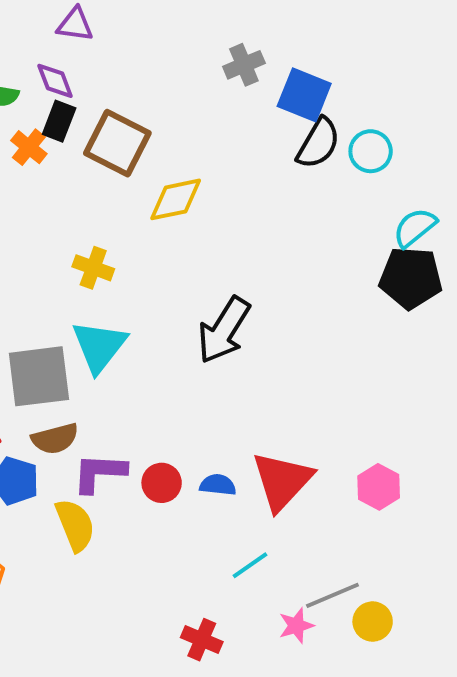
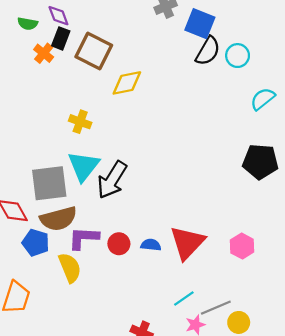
black pentagon: (411, 278) -> (260, 162), moved
black arrow: (224, 330) -> (112, 180), moved
brown semicircle: (55, 439) -> (58, 219), size x1.4
cyan line: (250, 565) -> (184, 298), moved

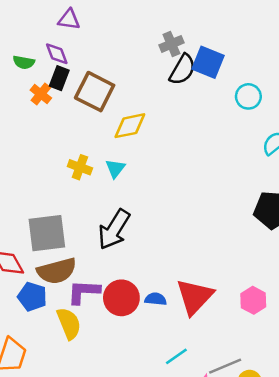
black semicircle: (208, 51) -> (182, 70), moved
cyan triangle: (84, 166) -> (115, 168), moved, size x0.6
red circle: (119, 244) -> (121, 298), size x1.5
cyan line: (184, 298) -> (176, 356), moved

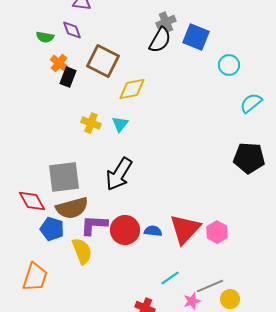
black semicircle: (182, 70) -> (160, 40), moved
black rectangle: (59, 78) -> (68, 77), moved
pink hexagon: (253, 300) -> (217, 232), moved

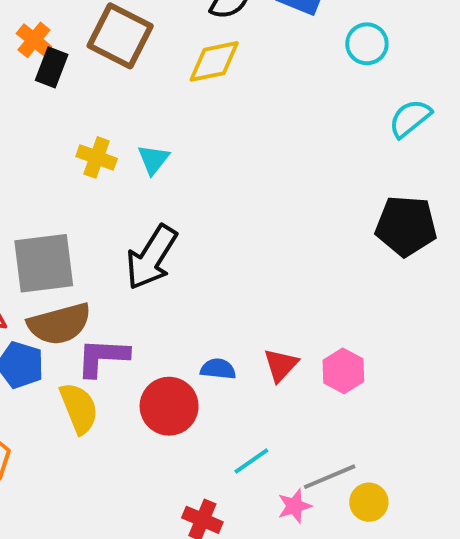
yellow diamond: (132, 89) -> (214, 61), moved
red triangle: (185, 229) -> (281, 365), size x0.6
red circle: (125, 230) -> (169, 406), moved

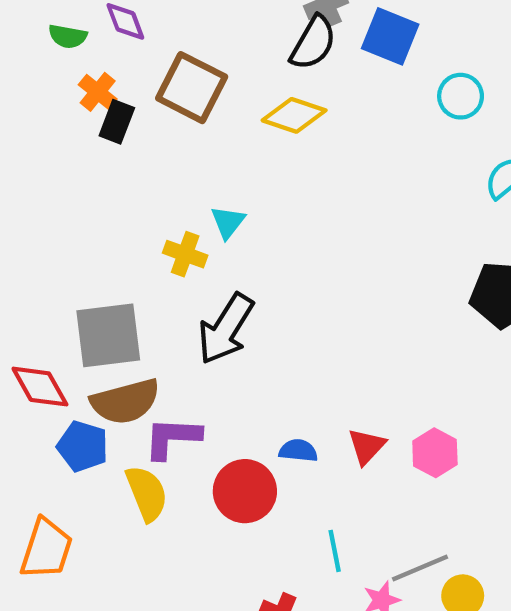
yellow diamond: (214, 61) -> (294, 115), turned 30
yellow cross: (97, 157) -> (185, 254), moved
cyan line: (251, 461) -> (335, 551), turned -66

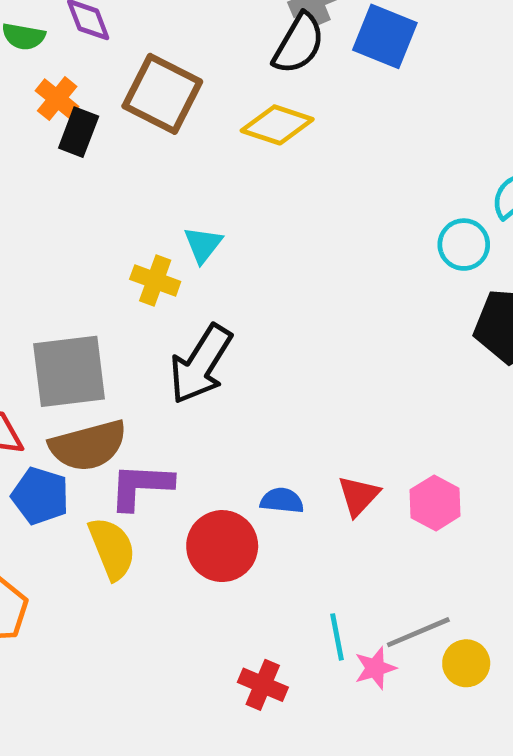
cyan circle: (461, 96) -> (464, 245), moved
cyan line: (335, 551) -> (337, 637), moved

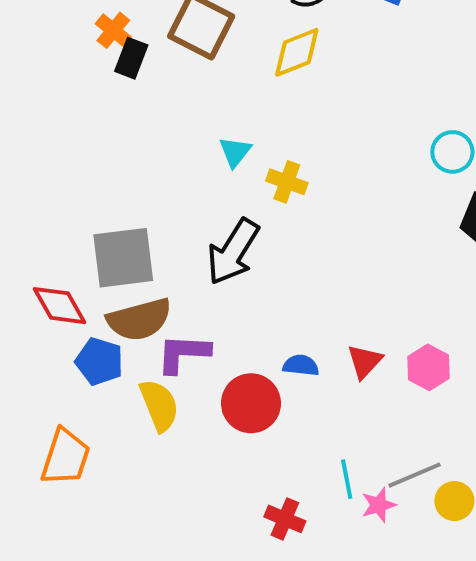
yellow diamond: (277, 125) -> (297, 52), turned -40
yellow cross: (155, 280) -> (287, 182), moved

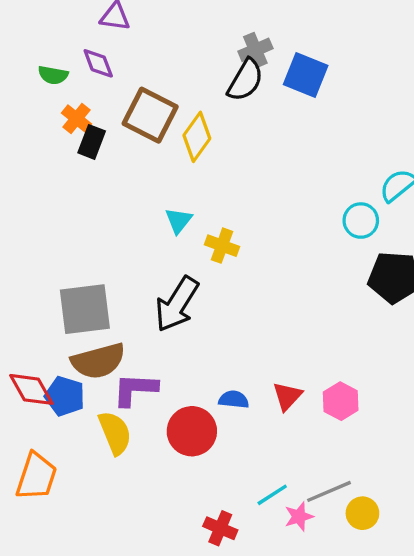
yellow diamond: (297, 52) -> (197, 137), moved, turned -33
red diamond: (59, 306) -> (31, 389), moved
cyan line: (347, 479) -> (272, 495), turned 68

